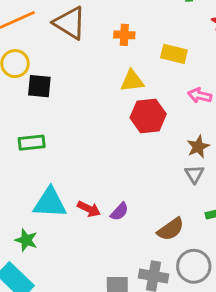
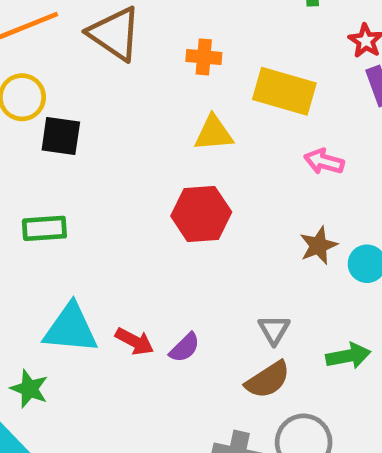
yellow rectangle: (174, 54) -> (284, 91), size x1.4
red hexagon: (148, 116) -> (201, 214), moved
gray triangle: (194, 174) -> (274, 330), moved

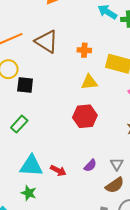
green rectangle: (44, 228) -> (19, 124), turned -42
purple semicircle: (185, 348) -> (90, 166), moved
green star: (29, 389) -> (29, 193), moved

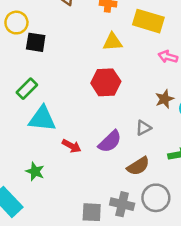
gray triangle: (117, 164) -> (144, 128), moved, turned 32
cyan triangle: (31, 166) -> (42, 119), moved
purple semicircle: (90, 166) -> (110, 141), size x1.5

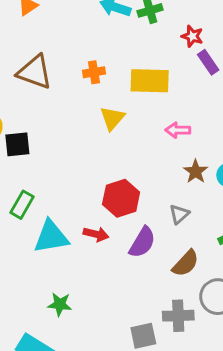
yellow triangle: (113, 42) -> (112, 118), turned -30
pink arrow: (168, 57) -> (178, 130), moved
red hexagon: (106, 82) -> (121, 198), moved
red arrow: (71, 146) -> (96, 234), moved

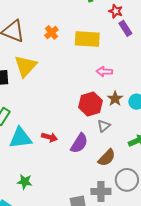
orange cross: (94, 72) -> (51, 32), turned -32
yellow triangle: (112, 118) -> (26, 66), moved, size x1.4
red hexagon: (121, 198) -> (90, 104), moved

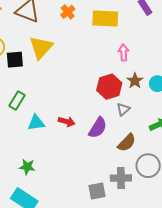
pink arrow: (104, 72) -> (124, 52), turned 84
cyan triangle: (20, 138) -> (36, 123), size x0.7
green star: (25, 182) -> (27, 167), moved

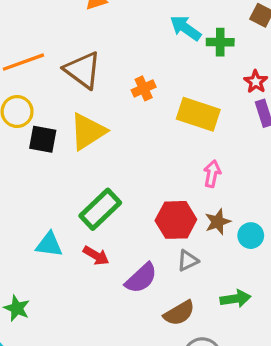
green rectangle: (17, 100) -> (100, 209), moved, size x1.4

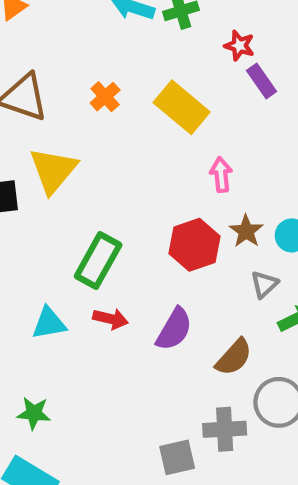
yellow rectangle: (198, 114) -> (182, 107), turned 39
gray triangle: (188, 261) -> (264, 284), moved

